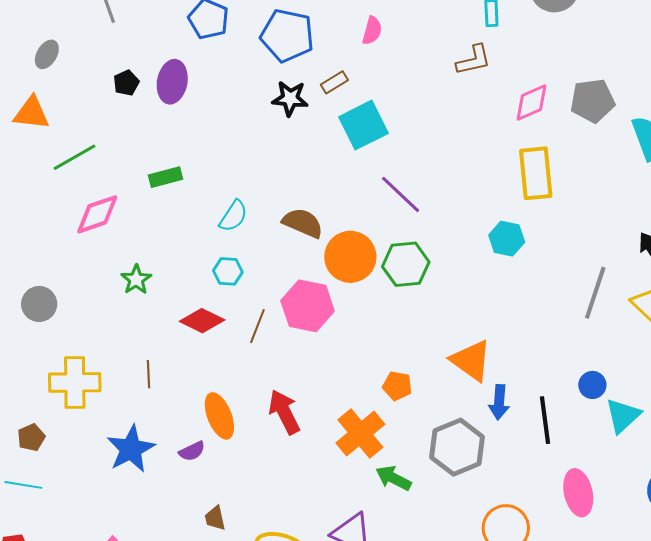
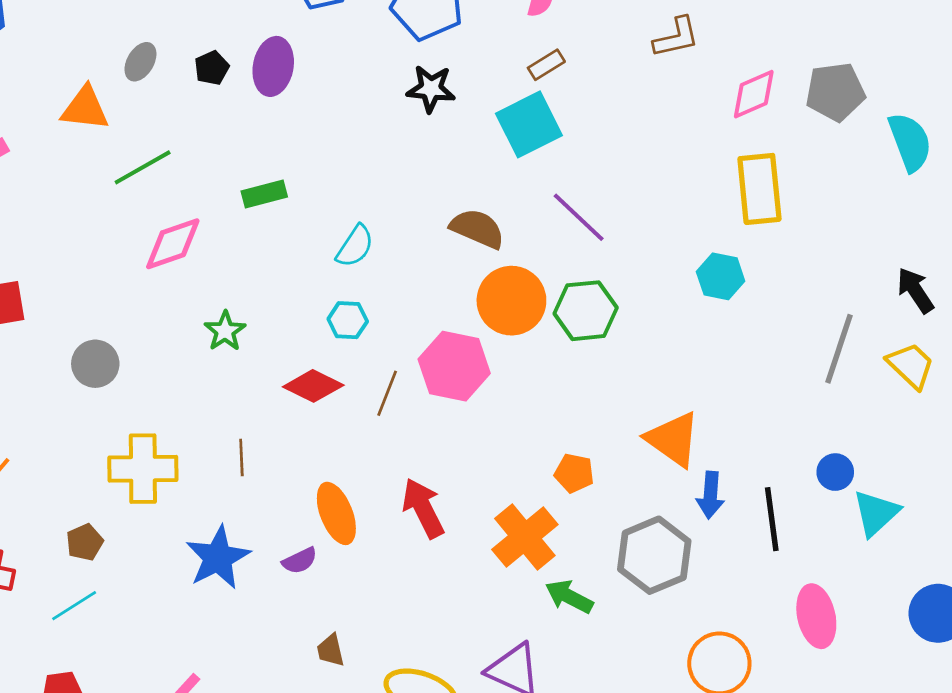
gray ellipse: (47, 54) -> (140, 62), moved
brown rectangle: (334, 82) -> (546, 65), moved
brown semicircle: (303, 223) -> (477, 229), moved
cyan line: (23, 485) -> (74, 606), turned -42

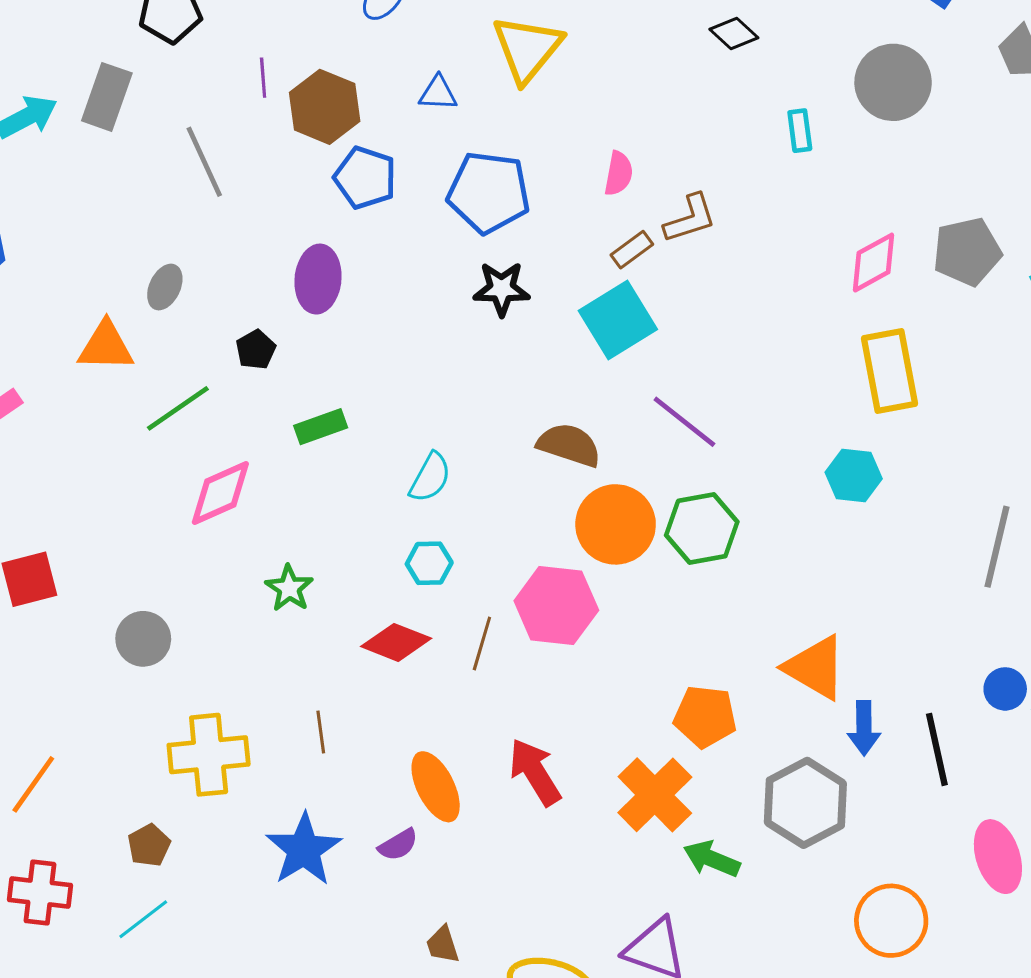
brown L-shape: (676, 37) -> (690, 218), moved
black pentagon: (212, 68) -> (256, 350), moved
orange pentagon: (574, 473) -> (705, 717), size x1.4

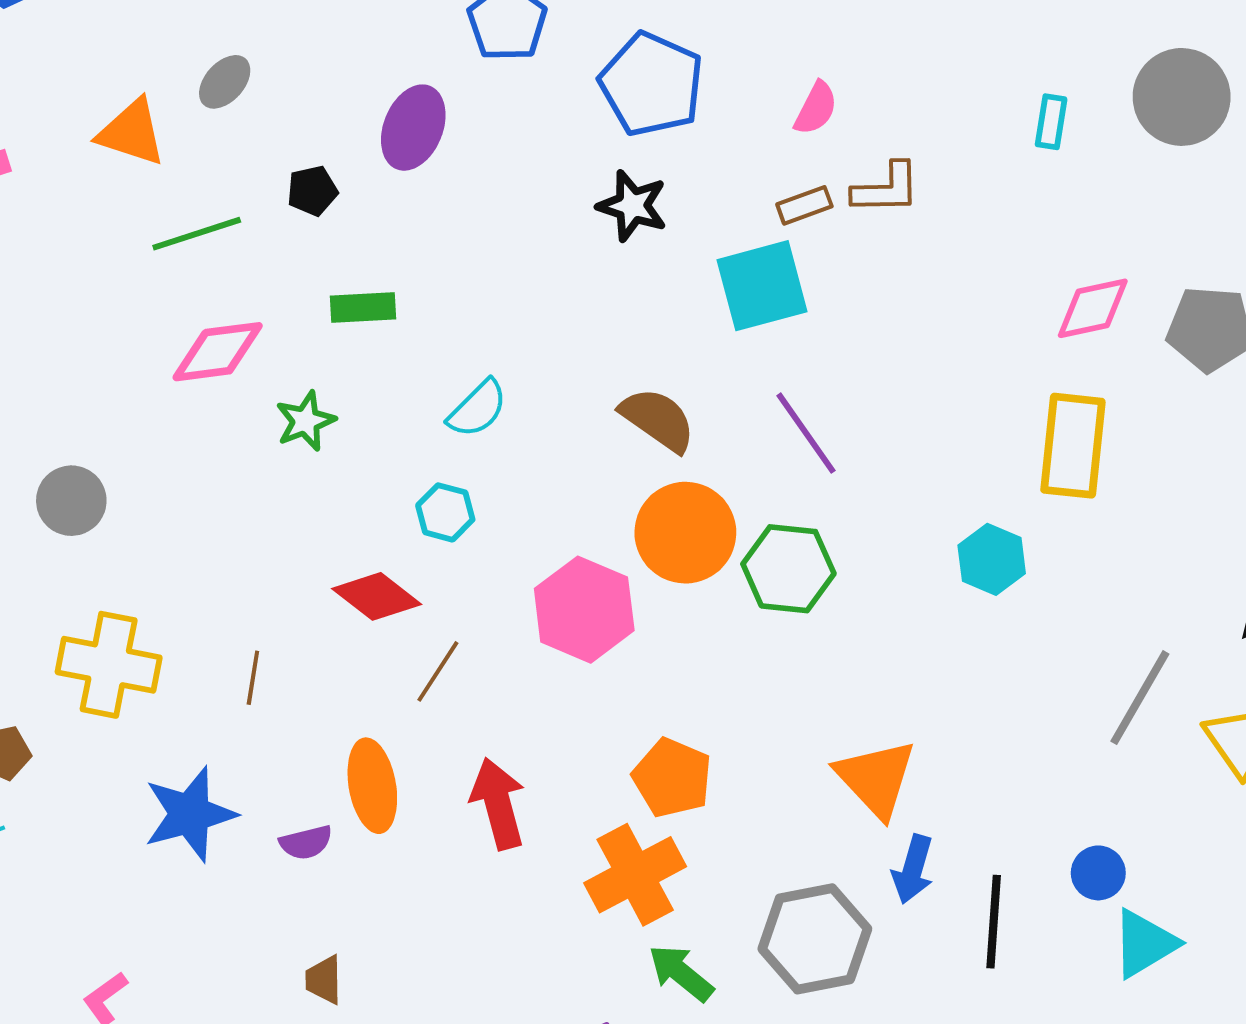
green star: (289, 588) -> (305, 421), moved
brown line: (482, 643) -> (438, 671), moved
orange pentagon: (705, 717) -> (672, 778), moved

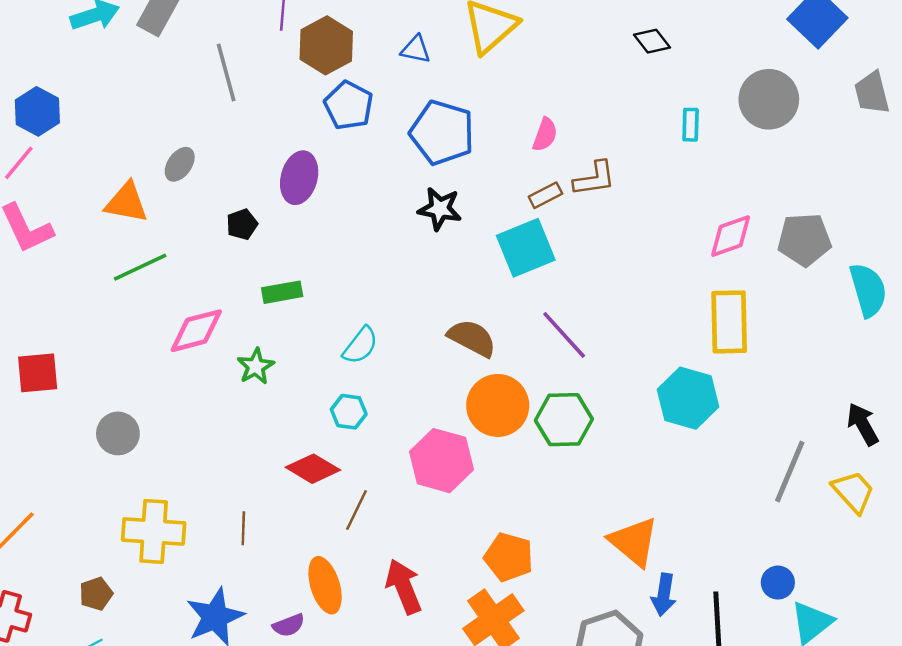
green line: (197, 234) -> (140, 267), moved
cyan hexagon: (992, 559) -> (688, 398), size x1.4

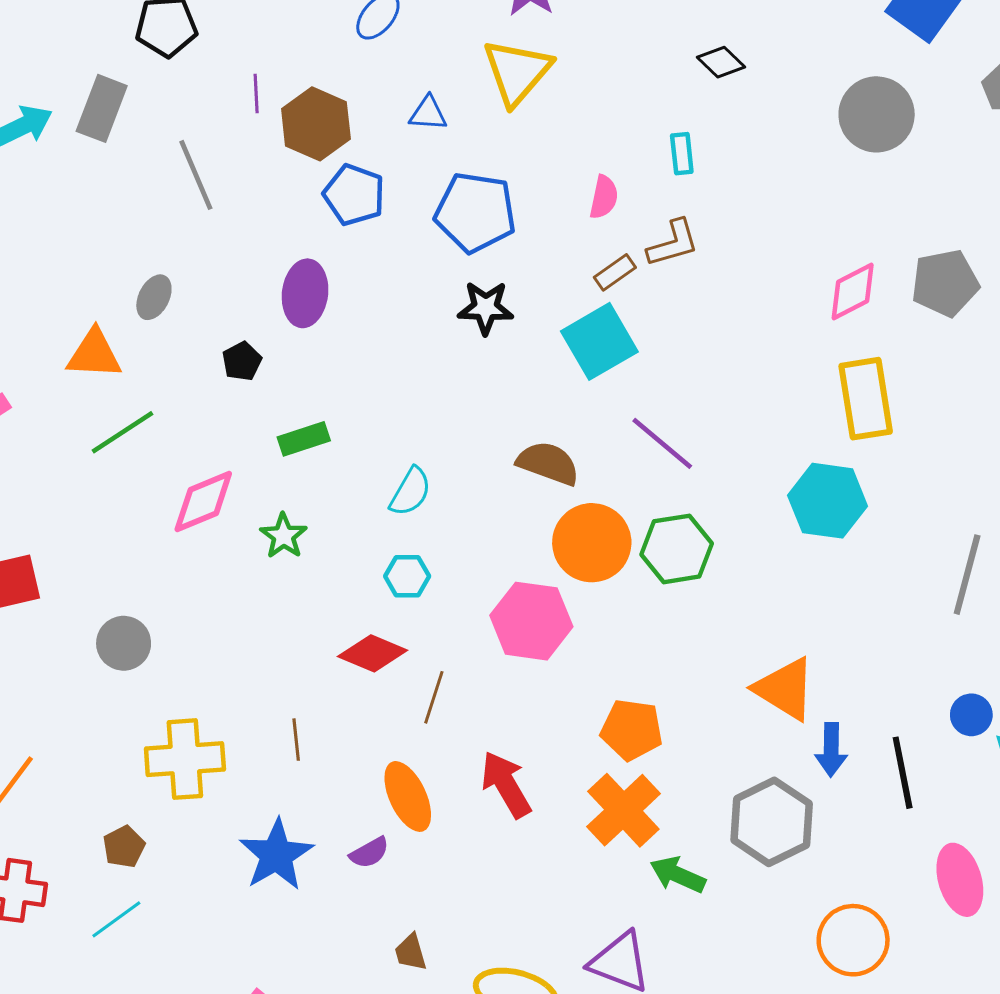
cyan rectangle: (691, 125) -> (682, 154), moved

